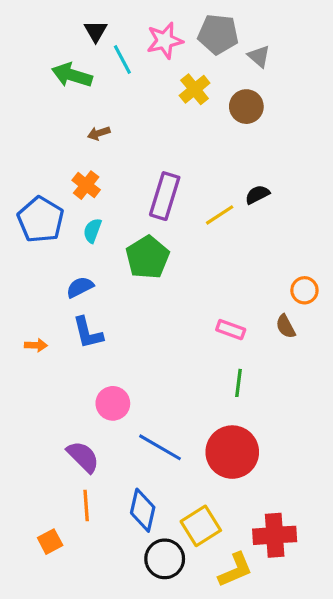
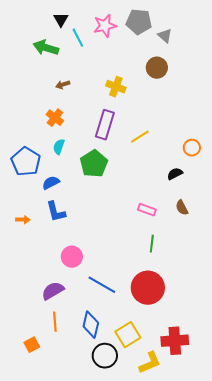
yellow cross: (195, 89) -> (116, 87), moved, turned -30
black semicircle: (257, 194) -> (175, 174), moved
blue pentagon: (41, 220) -> (26, 162), moved
orange circle: (304, 290) -> (192, 148), moved
purple semicircle: (83, 457) -> (53, 291), turned -75

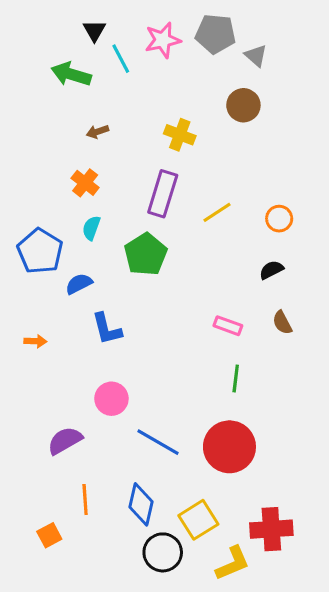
orange circle: (192, 148) -> (279, 219), moved
blue L-shape: (56, 212) -> (107, 329), moved
purple semicircle: (53, 291) -> (65, 441), moved

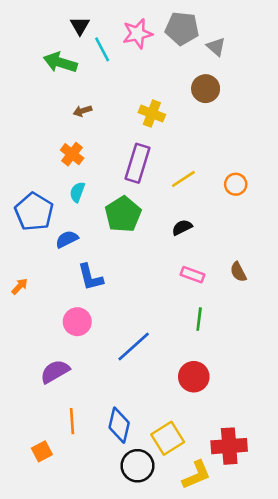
black semicircle: (271, 270) -> (182, 227), moved
orange arrow: (35, 341) -> (20, 286), moved, turned -48
pink circle: (111, 399) -> (77, 322), moved
blue line: (158, 442) -> (134, 347), moved, turned -72
red circle: (229, 447) -> (194, 377), size x0.7

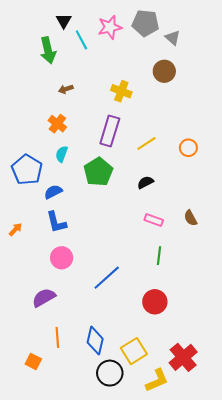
green arrow: (60, 62) -> (48, 50), turned -120
blue L-shape: (90, 277) -> (56, 222), moved
red cross: (229, 446) -> (183, 357), turned -36
orange square: (42, 451) -> (33, 362), turned -35

